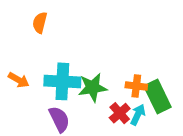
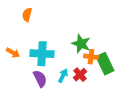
green star: (93, 88) -> (81, 44), moved, turned 30
cyan arrow: (138, 115) -> (63, 76), moved

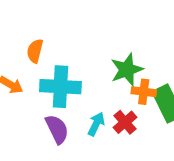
orange semicircle: (27, 15) -> (35, 51), moved
green star: (81, 44) -> (127, 70), turned 30

